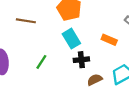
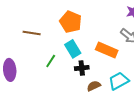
orange rectangle: (109, 40) -> (107, 50), size x1.5
green line: (41, 62) -> (51, 61), moved

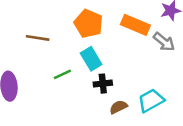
orange rectangle: (107, 50) -> (135, 25), moved
green line: (51, 61) -> (62, 74), turned 32

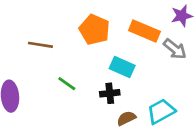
cyan rectangle: (91, 59) -> (122, 67), moved, turned -35
green line: (62, 74) -> (67, 84), turned 60

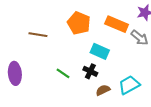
green line: (67, 84) -> (63, 73), moved
black cross: (110, 93) -> (90, 71), turned 32

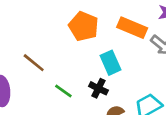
brown line: (38, 35) -> (34, 63), moved, turned 30
cyan rectangle: (100, 51) -> (111, 63), turned 42

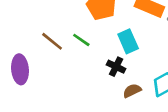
green line: (63, 91) -> (81, 40), moved

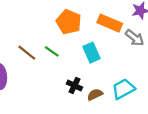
black cross: (116, 67) -> (74, 86), moved

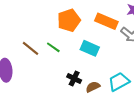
orange pentagon: (69, 22) -> (69, 20), turned 30
cyan rectangle: (92, 53) -> (90, 48), turned -42

